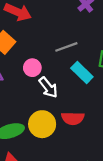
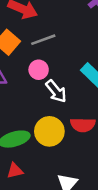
gray line: (66, 47) -> (43, 40), moved

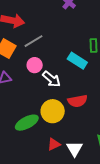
red triangle: (15, 171) -> (54, 144), moved

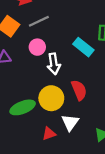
white arrow: (51, 79) -> (54, 64), turned 36
red semicircle: (77, 101) -> (79, 90), turned -108
white triangle: (75, 149) -> (70, 122), moved

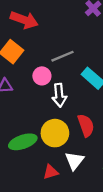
gray line: (39, 21) -> (62, 56), moved

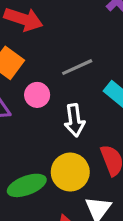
pink circle: (42, 76) -> (37, 95), moved

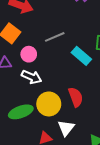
white arrow: (75, 120) -> (32, 77), moved, turned -60

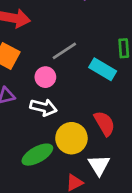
pink circle: (29, 54) -> (45, 77), moved

